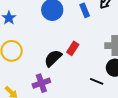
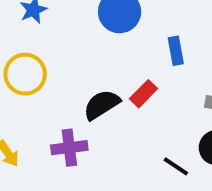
blue rectangle: (85, 10) -> (176, 51), moved

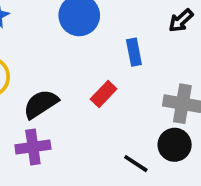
black semicircle: (102, 105) -> (41, 104), moved

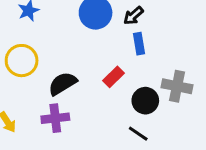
black arrow: (181, 21) -> (133, 16), moved
black circle: (175, 145) -> (145, 101), moved

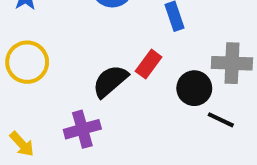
black semicircle: (63, 84) -> (110, 81), moved
black line: (138, 134) -> (221, 120), moved

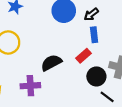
red rectangle: (149, 64) -> (83, 56), moved

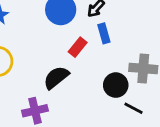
red rectangle: (83, 56) -> (78, 47), moved

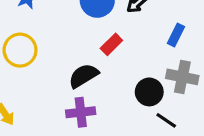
blue rectangle: (104, 33) -> (176, 35), moved, turned 36
purple cross: (35, 111) -> (81, 112), moved

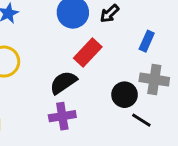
red rectangle: (111, 44) -> (88, 52), size x1.4

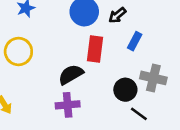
blue rectangle: (147, 41) -> (135, 41), moved
red rectangle: (88, 52) -> (95, 49), turned -40

